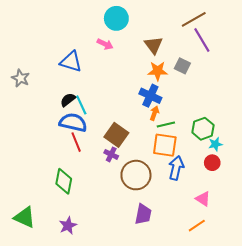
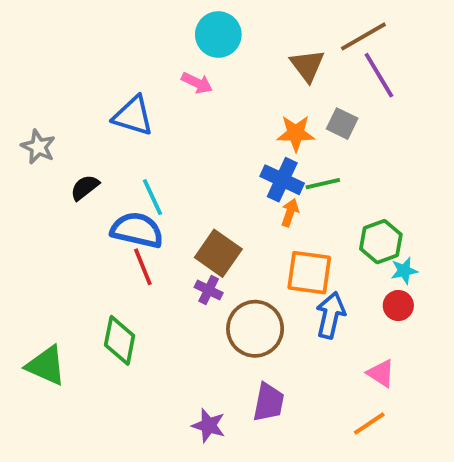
brown triangle: (153, 45) -> (307, 66), moved
black semicircle: (68, 100) -> (85, 187), moved
green line: (166, 125) -> (323, 184), moved
green triangle: (25, 217) -> (46, 366), moved
purple star: (68, 226) -> (209, 426), moved, turned -30

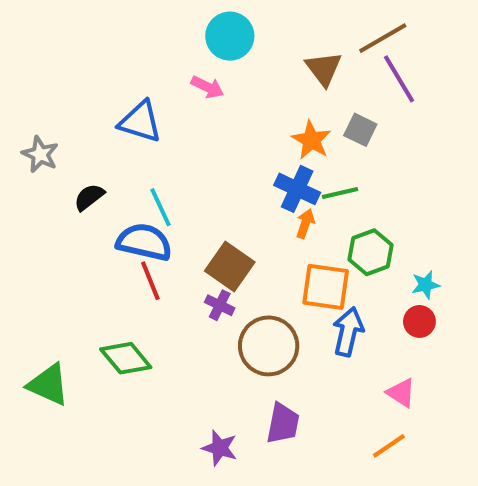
orange star: (296, 133) -> (311, 140), turned 30
green hexagon: (381, 242) -> (371, 252), moved
green diamond: (120, 340) -> (126, 358), turned -51

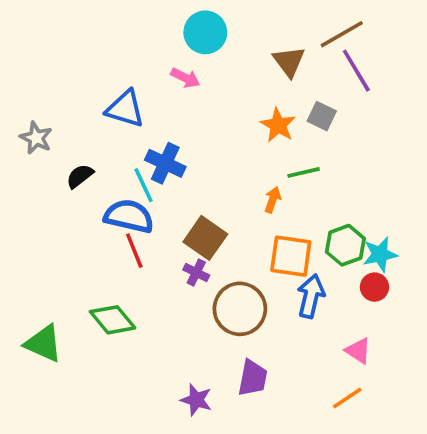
blue cross: (297, 189) -> (165, 163), moved
green hexagon: (371, 252) -> (345, 245), moved
cyan star: (426, 285) -> (380, 254), size x1.4

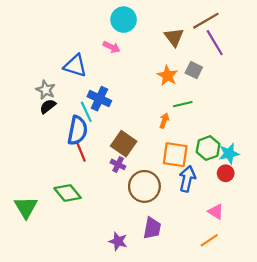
gray star: (36, 138) -> (46, 90), moved
blue semicircle: (129, 216) -> (77, 130), turned 88
green triangle: (43, 343) -> (26, 207), turned 35

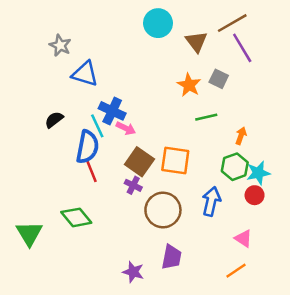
cyan circle: (124, 20) -> (158, 23), moved
pink arrow: (111, 47) -> (126, 128), moved
gray star: (46, 90) -> (60, 45), moved
orange arrow: (164, 121) -> (241, 136), moved
orange square: (175, 155) -> (175, 160), moved

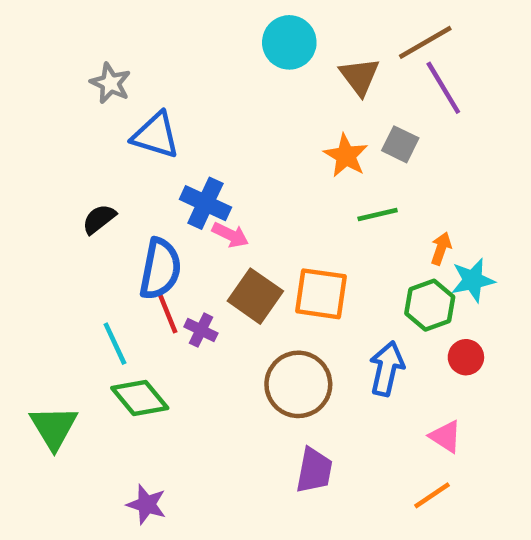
cyan line: (97, 126) -> (115, 344), moved
cyan star: (258, 173) -> (473, 280), moved
purple cross: (133, 185) -> (201, 330), moved
purple star: (133, 272) -> (147, 504), moved

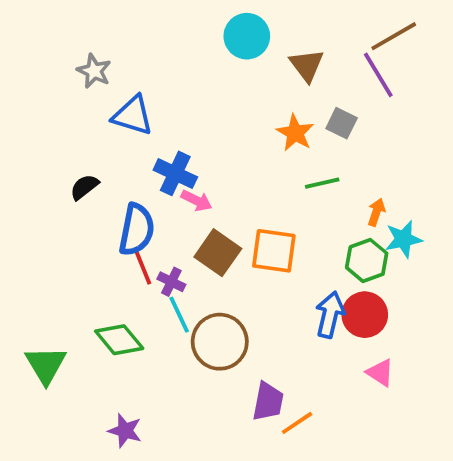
brown line: (425, 42) -> (394, 36), moved
cyan line: (115, 344) -> (179, 315), moved
red circle: (466, 357) -> (365, 315), moved, size x1.5
brown circle: (298, 384) -> (220, 342), moved
orange line: (432, 495) -> (297, 423), moved

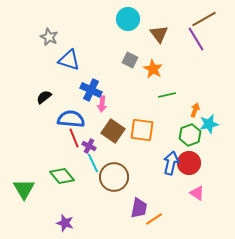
gray square: (342, 123) -> (130, 60), moved
pink arrow: (197, 201) -> (102, 104), turned 70
blue semicircle: (137, 230) -> (71, 119), turned -96

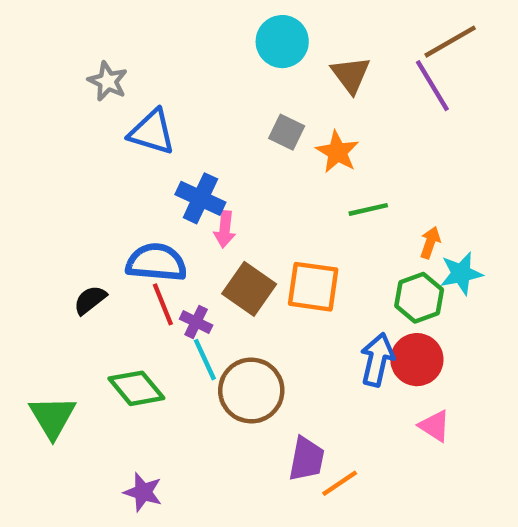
black semicircle: (44, 97) -> (90, 300), moved

